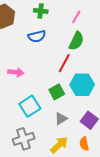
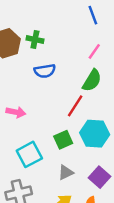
green cross: (41, 11) -> (35, 40), moved

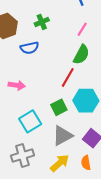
green cross: (35, 40) -> (42, 22), moved, turned -32
blue semicircle: (45, 71) -> (29, 48), moved
gray triangle: (66, 172) -> (62, 136), size x1.5

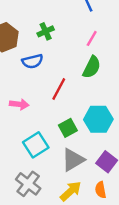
red line: (68, 77) -> (59, 89), moved
gray cross: (22, 156) -> (28, 184), turned -35

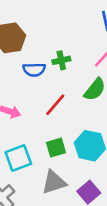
green cross: (46, 31) -> (61, 60), moved

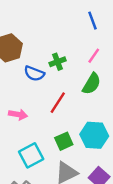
blue semicircle: (34, 70) -> (34, 74), turned 30

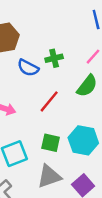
green square: (64, 141) -> (51, 143), turned 30

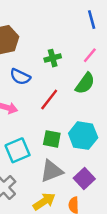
blue semicircle: (28, 68) -> (20, 77), moved

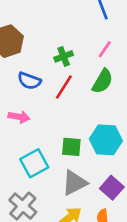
red line: (49, 99) -> (64, 87), moved

